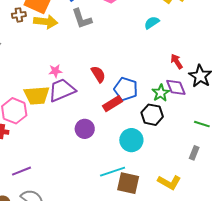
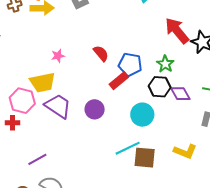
red arrow: (177, 61) -> (177, 31), size x1.8
purple diamond: (176, 87) -> (180, 94), moved
purple trapezoid: (62, 90) -> (58, 106), moved, turned 64

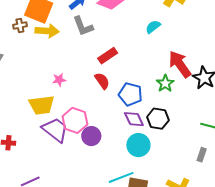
green star: (165, 64) -> (165, 83), moved
red rectangle: (119, 81) -> (108, 56), moved
purple diamond: (180, 94) -> (134, 119), moved
pink hexagon: (22, 101) -> (75, 120), moved

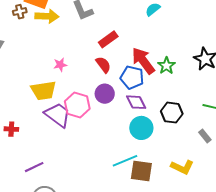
red arrow: (180, 64) -> (143, 61), moved
black hexagon: (158, 119) -> (172, 113), moved
purple circle: (91, 136) -> (105, 94), moved
gray rectangle: (202, 155) -> (205, 136), turned -56

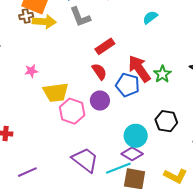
brown cross: (20, 12) -> (26, 16), moved
pink star: (60, 65) -> (31, 71), moved
yellow trapezoid: (44, 91) -> (56, 92), moved
purple diamond: (136, 102) -> (132, 154), moved, turned -35
purple trapezoid: (58, 115) -> (85, 160), moved

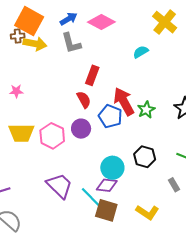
red rectangle: (105, 46) -> (92, 75), turned -42
yellow trapezoid: (56, 92) -> (21, 133), moved
purple diamond: (132, 154) -> (107, 185), turned -30
cyan line: (118, 168) -> (91, 198), turned 60

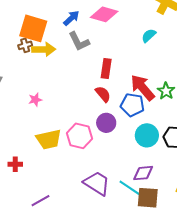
cyan circle: (112, 168) -> (147, 135), moved

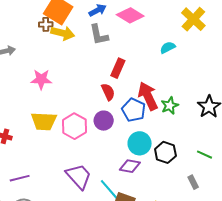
pink star: (35, 100) -> (41, 79), size x1.5
purple diamond: (143, 173) -> (130, 166), moved

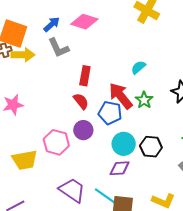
cyan semicircle: (168, 48) -> (138, 67), moved
yellow trapezoid: (44, 121) -> (25, 160), moved

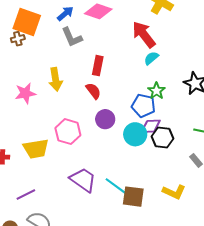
yellow arrow: (23, 55) -> (56, 79), moved, turned 80
red arrow: (121, 96) -> (144, 35), moved
blue pentagon: (110, 113) -> (143, 106), moved
purple circle: (83, 130) -> (105, 119), moved
purple diamond: (120, 168) -> (151, 126), moved

